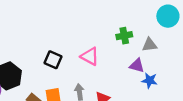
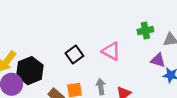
black square: (53, 60) -> (74, 55), turned 30

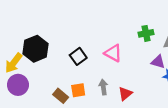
black hexagon: (30, 71) -> (35, 49), moved

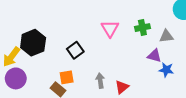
pink triangle: (113, 53) -> (110, 29), moved, turned 30
orange square: (78, 90) -> (67, 77), moved

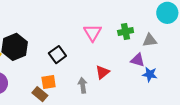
red triangle: (122, 87) -> (102, 72), moved

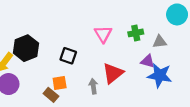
black square: (57, 55) -> (68, 56), turned -35
red triangle: (102, 72) -> (113, 73), size x1.5
blue star: (150, 74) -> (160, 75), size x1.6

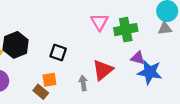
green cross: (136, 33) -> (126, 30), size x1.5
pink triangle: (103, 34) -> (100, 22), moved
gray triangle: (160, 42) -> (165, 28), moved

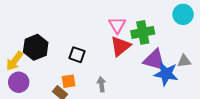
gray triangle: (165, 28) -> (184, 61), moved
purple triangle: (138, 58) -> (154, 60), size x1.6
red triangle: (103, 70) -> (120, 46), moved

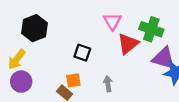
pink triangle: (117, 25) -> (112, 21), moved
green cross: (143, 32) -> (151, 29), turned 30
black hexagon: (36, 47) -> (34, 28), moved

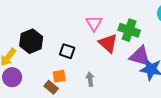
black hexagon: (34, 28) -> (31, 41), moved
red triangle: (128, 44) -> (108, 43), turned -40

